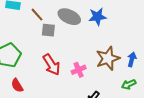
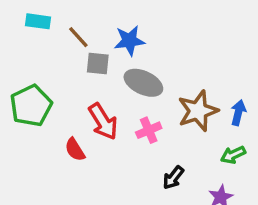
gray ellipse: (69, 17) -> (143, 83), moved
blue star: (97, 17) -> (129, 41), moved
red semicircle: (17, 85) -> (75, 150), moved

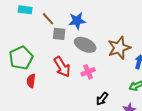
brown star: (198, 111) -> (119, 48), moved
red semicircle: (75, 150) -> (31, 81), moved, turned 40

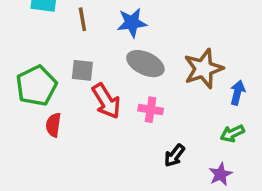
brown line: (48, 19) -> (82, 19), turned 32
gray square: (59, 34) -> (82, 70), moved
pink cross: (88, 72) -> (151, 110), turned 32

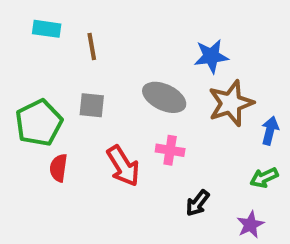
blue star: (132, 23) -> (211, 56), moved
red arrow: (106, 101) -> (123, 166), moved

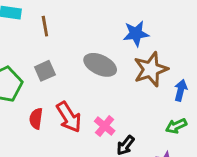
gray square: (92, 105) -> (45, 71), turned -30
pink cross: (170, 150) -> (105, 126), moved, turned 30
red semicircle: (58, 168) -> (36, 119), moved

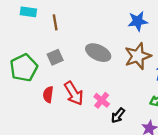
blue star: (136, 34) -> (138, 21), moved

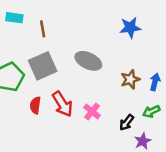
brown star: (138, 56) -> (130, 79), moved, size x0.7
gray square: (55, 57) -> (43, 66), size x1.6
black arrow: (118, 115) -> (127, 123), moved

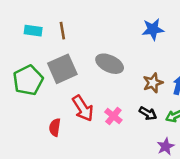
cyan rectangle: (14, 18) -> (33, 31), moved
red semicircle: (35, 105) -> (55, 127), moved
black arrow: (127, 123) -> (148, 113), moved, turned -98

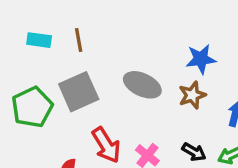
blue star: (153, 29) -> (201, 59), moved
brown star: (153, 83) -> (192, 95), moved

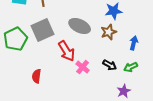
red arrow: (106, 145) -> (67, 51), moved

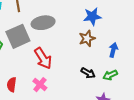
gray ellipse: (80, 26) -> (43, 23), moved, turned -35
pink cross: (83, 67) -> (40, 85), moved

